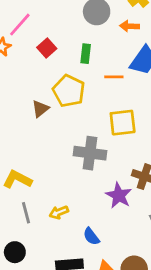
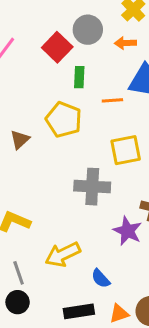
red square: (47, 48) -> (57, 47), moved, size x1.4
brown triangle: (40, 109) -> (20, 140), moved
yellow arrow: (59, 212) -> (63, 254), size x1.6
gray line: (26, 213) -> (19, 273), moved

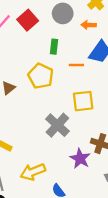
red square: (57, 47) -> (28, 20), moved
gray cross: (92, 187) -> (57, 125), turned 35

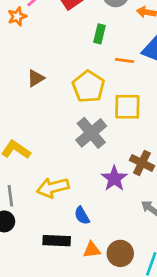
yellow pentagon: (41, 76) -> (88, 87), moved

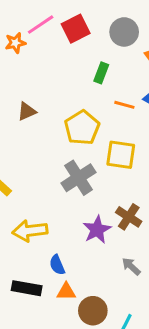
orange triangle: (92, 250) -> (66, 292), moved

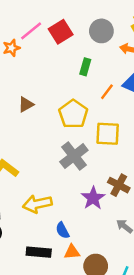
orange line: (124, 105) -> (107, 92), turned -63

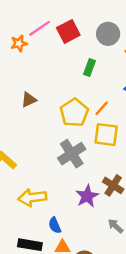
orange line: (107, 92) -> (102, 108), moved

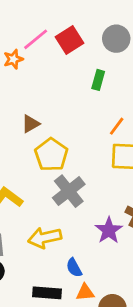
yellow pentagon: (74, 113) -> (51, 155), moved
gray cross: (72, 154) -> (69, 191), moved

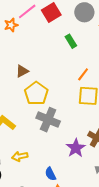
green rectangle: (98, 80) -> (71, 41), turned -48
gray cross: (69, 191) -> (48, 120), turned -30
yellow arrow: (45, 238) -> (20, 156), moved, size x0.7

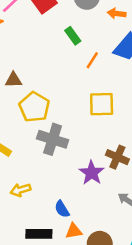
brown triangle: (22, 71) -> (13, 80), turned 32
orange line: (83, 74) -> (92, 60), moved

